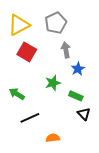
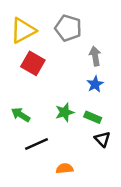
gray pentagon: (56, 23) -> (68, 28), turned -30
gray arrow: (66, 50) -> (95, 56), moved
green star: (53, 83) -> (65, 112), moved

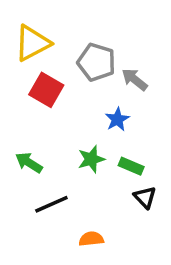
gray pentagon: (68, 28) -> (96, 62), moved
gray arrow: (95, 56) -> (135, 79), turned -42
blue star: (95, 84) -> (117, 119), moved

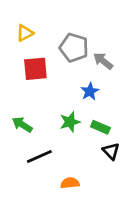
yellow triangle: (32, 43) -> (25, 33), size x0.6
red square: (46, 90) -> (35, 69), turned -35

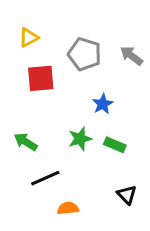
gray arrow: (103, 61) -> (131, 56), moved
black triangle: (111, 151) -> (127, 195), moved
orange semicircle: (70, 183) -> (68, 208), moved

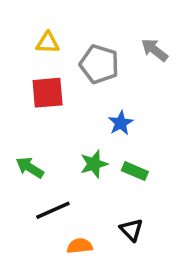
yellow triangle: (29, 38) -> (48, 43), moved, turned 30
gray arrow: (131, 56) -> (155, 50), moved
black triangle: (127, 195) -> (131, 230), moved

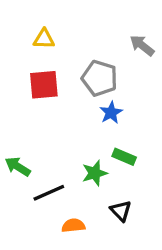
gray pentagon: (99, 64) -> (100, 78), moved
green star: (94, 164) -> (95, 173), moved
green arrow: (30, 168) -> (18, 167), moved

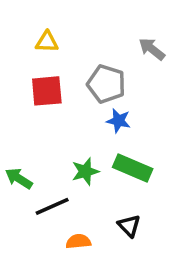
blue star: (111, 113) -> (119, 121), turned -30
green rectangle: (124, 157) -> (133, 168), size x1.5
green star: (95, 173) -> (85, 171), moved

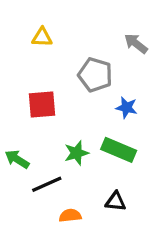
red square: (47, 91) -> (42, 104), moved
blue star: (119, 121) -> (126, 108), moved
black triangle: (129, 226) -> (116, 201), turned -40

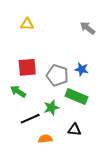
gray pentagon: (95, 75) -> (57, 75), moved
green star: (76, 153) -> (51, 108), moved
green arrow: (17, 159) -> (18, 91), moved

